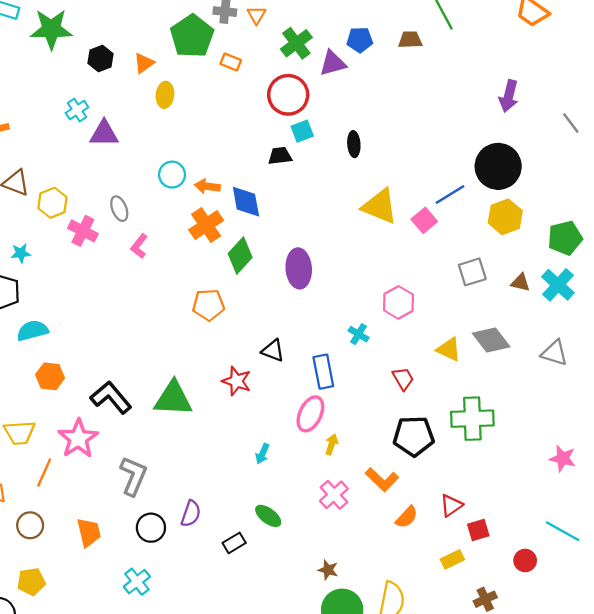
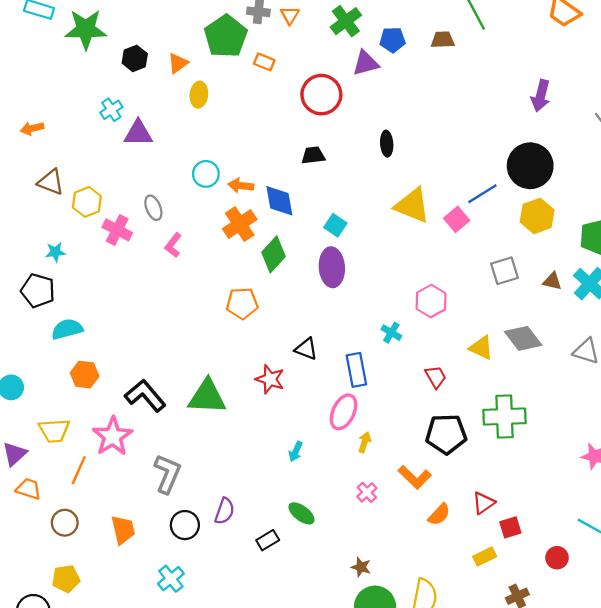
green cross: (296, 43) -> (346, 21), moved
cyan square: (302, 131) -> (335, 225), moved, turned -35
pink cross: (334, 495) -> (367, 492), size x0.7

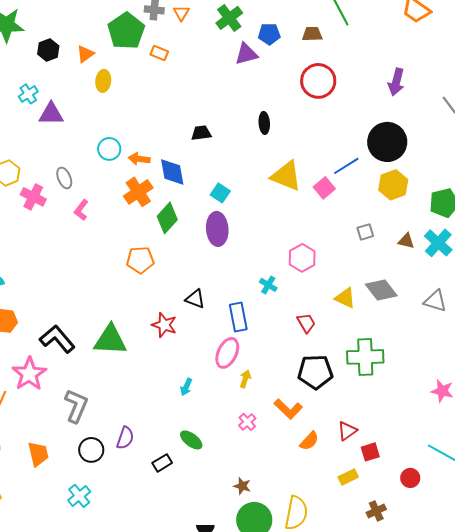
red circle: (321, 95) -> (318, 81), moved
gray square: (504, 271) -> (365, 232), size x0.7

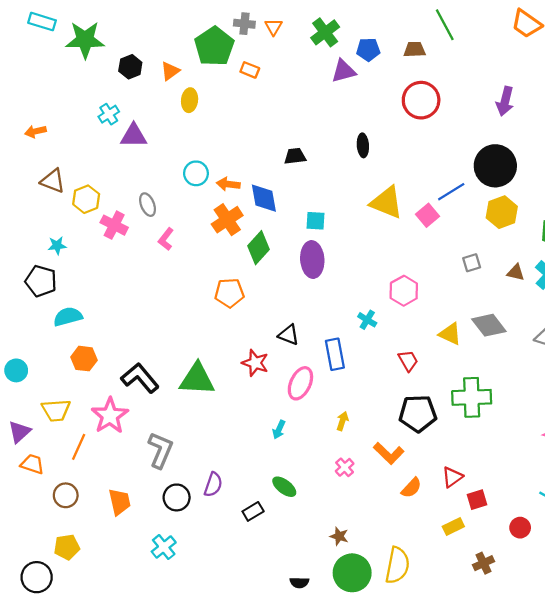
cyan square: (220, 193) -> (316, 221), turned -30
pink ellipse: (227, 353) -> (300, 383), moved

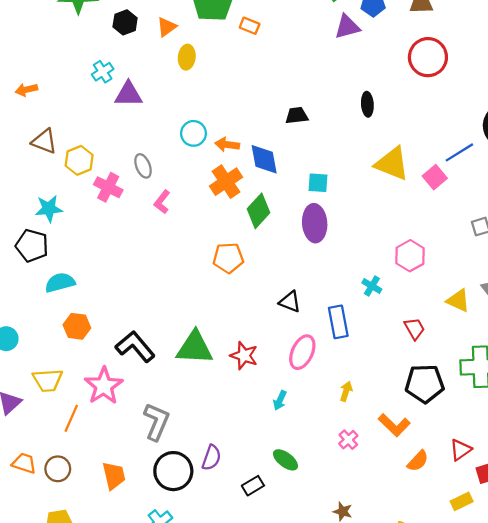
cyan star: (57, 246) -> (49, 209), size x1.4
red star: (255, 363) -> (244, 356), moved
orange trapezoid: (32, 464) -> (24, 463), moved
black circle: (177, 497) -> (173, 471), size x1.4

